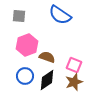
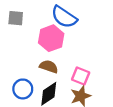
pink hexagon: (27, 45) -> (51, 38), moved

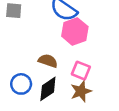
pink hexagon: (51, 38) -> (75, 31), moved

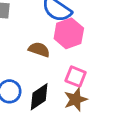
brown semicircle: (48, 61) -> (39, 50), moved

